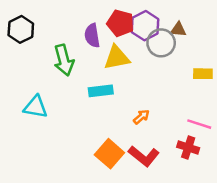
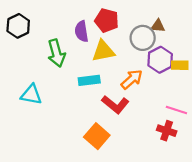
purple hexagon: (145, 26) -> (160, 60), moved
orange arrow: (141, 117) -> (132, 79), moved, size x1.5
red L-shape: (144, 156) -> (115, 104), moved

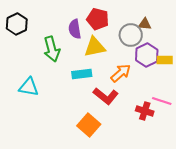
red cross: (167, 131) -> (145, 111), moved

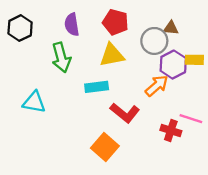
purple semicircle: (75, 29) -> (72, 24), moved
yellow rectangle: (165, 60) -> (194, 60), moved
orange arrow: (121, 73) -> (157, 86), moved

